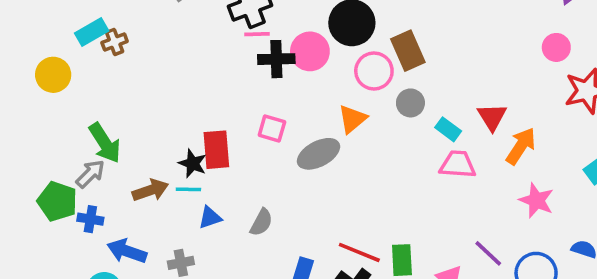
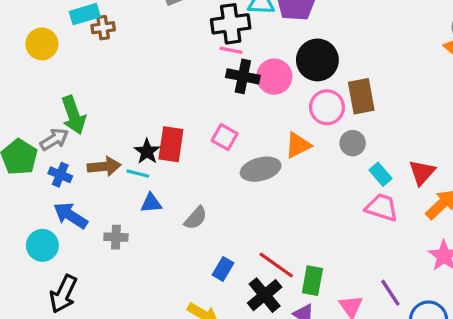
blue cross: (90, 219) -> (60, 175), moved

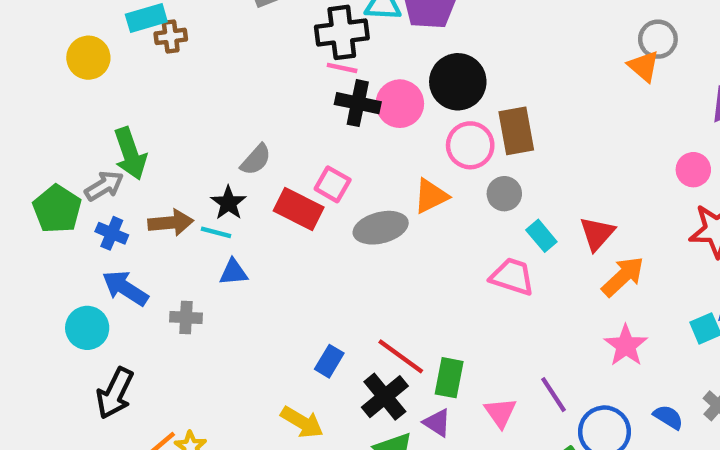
red rectangle: (171, 144) -> (299, 209), moved, turned -72
pink trapezoid: (382, 207) -> (512, 277), moved
gray semicircle: (196, 218) -> (256, 160), moved

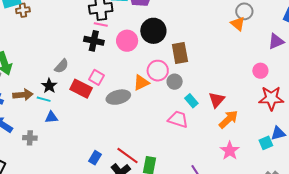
black cross: (358, 103) -> (94, 41), moved
pink circle: (470, 145) -> (158, 71), moved

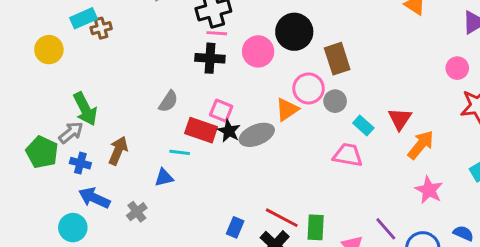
black star: (49, 86) -> (229, 131), moved
brown arrow: (23, 95) -> (118, 151), turned -54
cyan line: (44, 99) -> (180, 152), moved
gray cross: (30, 138) -> (137, 212), turned -32

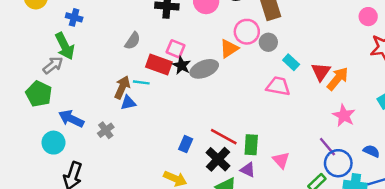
red triangle: (400, 119) -> (321, 72), moved
brown arrow: (118, 151) -> (122, 87), moved
green pentagon: (42, 152) -> (39, 94), moved
blue cross: (80, 163) -> (74, 17), moved
purple line: (386, 229) -> (327, 147), moved

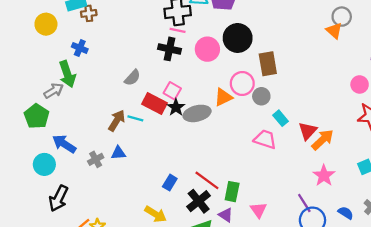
blue triangle: (128, 103) -> (118, 153), moved

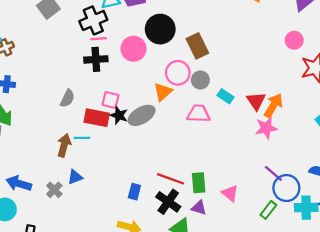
pink trapezoid: (265, 139) -> (198, 114), moved
pink star: (324, 176) -> (266, 128), moved, turned -30

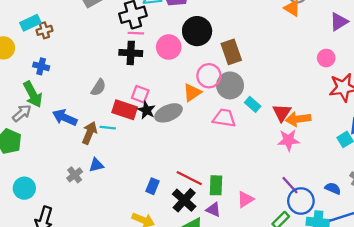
gray circle: (200, 80) -> (230, 85), size x1.5
orange arrow: (273, 105) -> (298, 119), turned -135
blue arrow: (19, 183) -> (65, 118), moved
pink triangle: (230, 193) -> (245, 199), turned 42

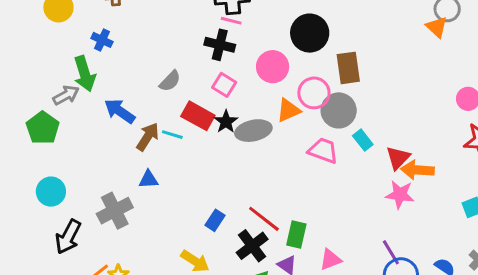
pink circle: (169, 47) -> (273, 67), moved
pink square: (140, 94) -> (224, 85), moved
gray cross: (75, 175) -> (115, 211), moved, size x1.6

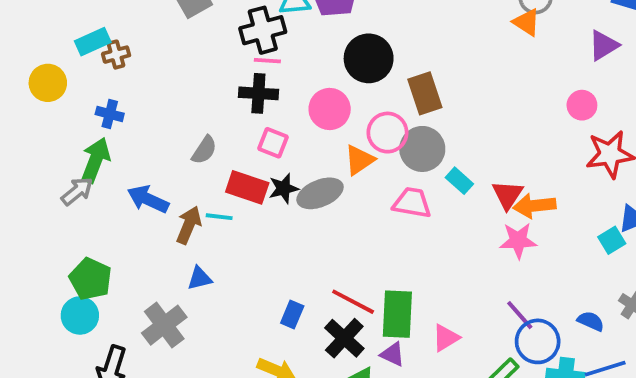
green arrow: (85, 74) -> (95, 160), turned -132
black star: (226, 122) -> (284, 188), turned 30
green pentagon: (43, 128) -> (91, 279), moved
green rectangle: (296, 235) -> (397, 314), size x1.4

